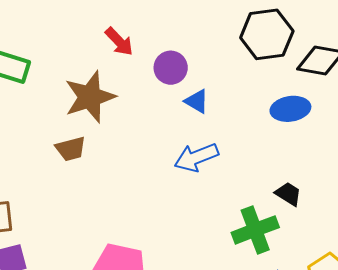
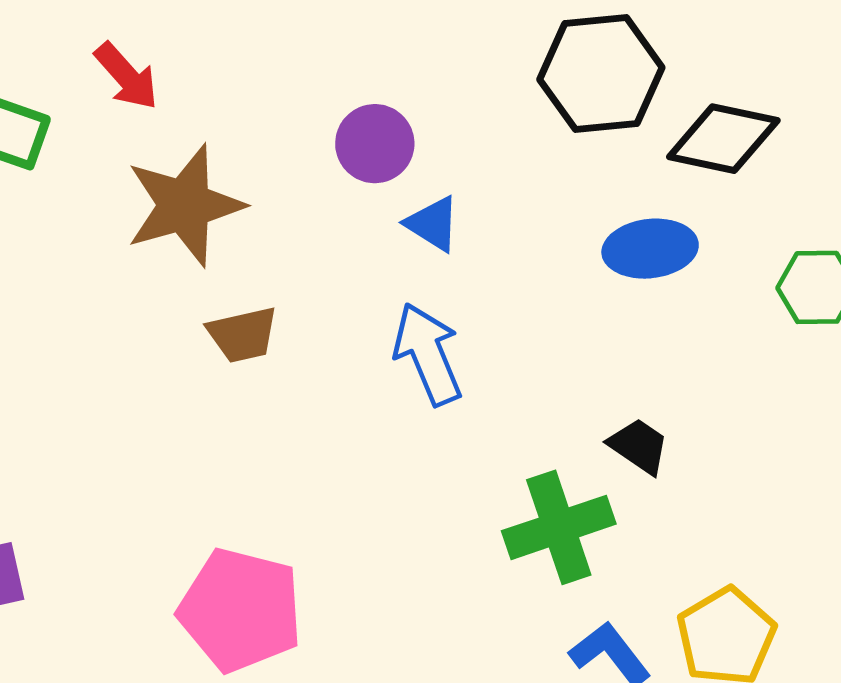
red arrow: (119, 42) -> (126, 76), moved
brown trapezoid: (71, 149) -> (243, 335), moved
blue arrow: (196, 157) -> (428, 354), turned 87

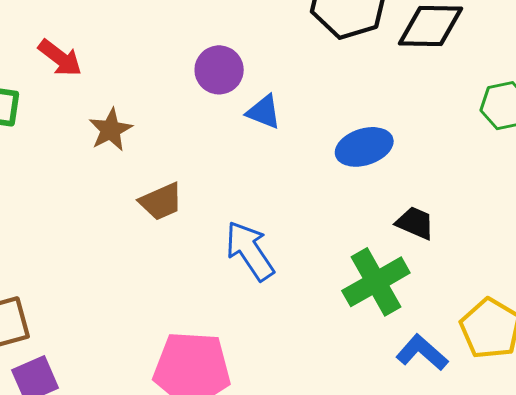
brown star: (185, 205) -> (111, 130), size x0.6
blue ellipse: (650, 249) -> (364, 147), moved
blue arrow: (428, 354) -> (250, 251), moved

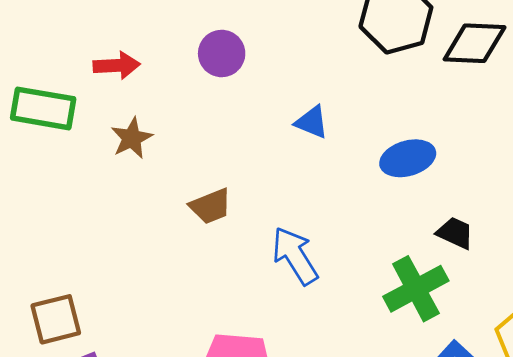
red arrow: (60, 58) -> (117, 65), turned -42
purple circle: (219, 70) -> (222, 53), moved
brown star: (111, 130) -> (132, 138), moved

